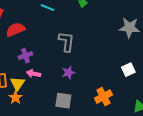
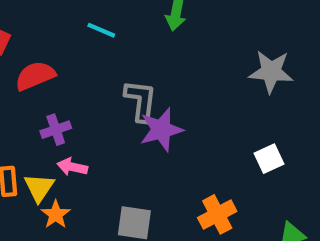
purple star: (68, 73) -> (161, 130), moved, size x1.5
orange star: (15, 98) -> (56, 214), moved

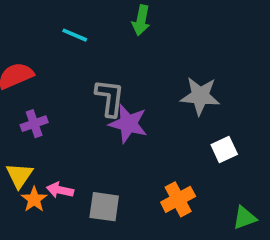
gray star: (271, 72) -> (200, 96), moved
purple star: (161, 130) -> (128, 124), turned 30
pink arrow: (72, 167) -> (60, 190), moved

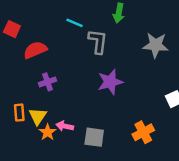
gray star: (200, 96) -> (156, 45), moved
gray L-shape: (110, 98) -> (98, 41), moved
purple star: (128, 124) -> (110, 82), turned -30

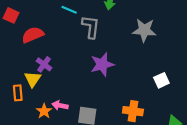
purple cross: (48, 82) -> (44, 64), turned -35
yellow triangle: (38, 116) -> (33, 79), moved
orange cross: (143, 132) -> (133, 111), turned 36

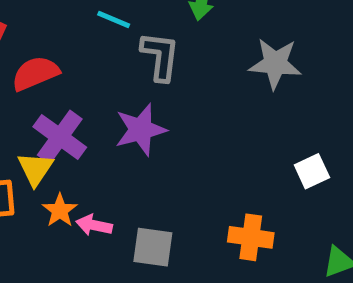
purple cross: (44, 64) -> (60, 137), size x1.5
purple star: (102, 64) -> (141, 130), moved
orange star: (44, 111) -> (60, 210), moved

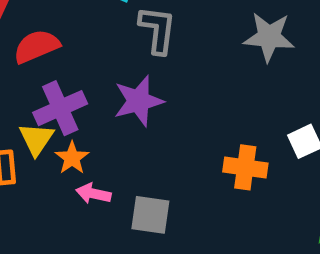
purple cross: (60, 137) -> (60, 108), turned 30
orange star: (60, 210) -> (72, 158), moved
orange cross: (251, 237) -> (245, 167), moved

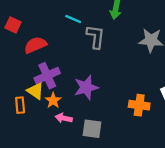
purple star: (139, 101) -> (86, 87), moved
yellow triangle: (36, 139) -> (35, 91), turned -30

